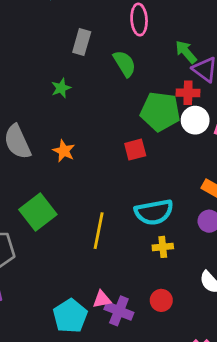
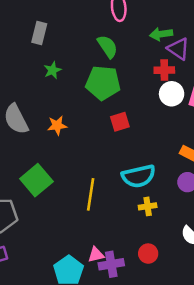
gray rectangle: (82, 42) -> (39, 33), moved
green arrow: (186, 52) -> (161, 34), turned -55
green pentagon: (160, 112) -> (103, 83), moved
orange star: (64, 151) -> (57, 125), turned -30
purple cross: (119, 311) -> (111, 264), turned -30

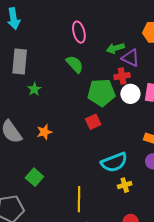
gray rectangle: (39, 33) -> (20, 62), size x1.4
green pentagon: (103, 83) -> (101, 93), moved
green square: (36, 180) -> (34, 177), size x0.7
yellow line: (91, 194) -> (79, 199), moved

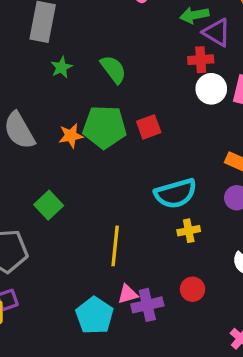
green semicircle: (75, 64) -> (113, 69), moved
green pentagon: (101, 93) -> (105, 127), moved

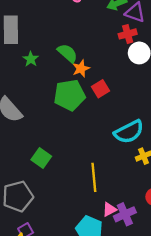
orange star: (71, 136) -> (81, 69), moved

